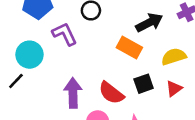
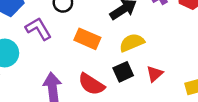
orange rectangle: (129, 48) -> (87, 39), moved
yellow semicircle: (174, 57) -> (132, 43), moved

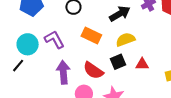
purple L-shape: (38, 29) -> (54, 40), moved
red triangle: (155, 74) -> (142, 64), turned 40

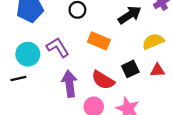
yellow semicircle: (125, 40) -> (153, 41), moved
black line: (18, 66) -> (18, 79), turned 40

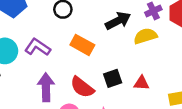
yellow semicircle: (153, 41) -> (145, 36), moved
purple L-shape: (58, 47) -> (38, 47), turned -30

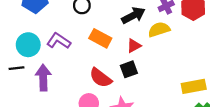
red triangle: (141, 83) -> (134, 46), moved, turned -32
purple arrow: (46, 87) -> (43, 78), moved

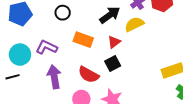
purple arrow: (43, 78) -> (54, 77), moved

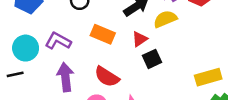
black square: (113, 64) -> (152, 59), moved

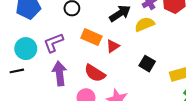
red triangle: (140, 39) -> (113, 46), moved
purple L-shape: (58, 41) -> (53, 43), turned -50
black square: (152, 59) -> (147, 64), moved, turned -35

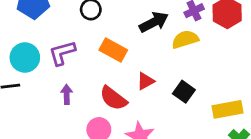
red triangle: (113, 46) -> (146, 81), moved
purple arrow: (60, 73) -> (67, 94), size x0.6

